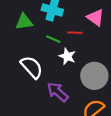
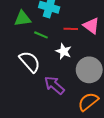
pink triangle: (95, 17) -> (91, 26), moved
green line: (53, 39) -> (41, 35), moved

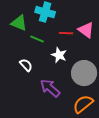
green triangle: (23, 19) -> (19, 23), turned 30
white semicircle: (30, 62) -> (26, 65), size x0.6

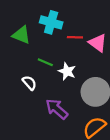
red line: (66, 33) -> (75, 37), moved
green line: (37, 39) -> (45, 62), moved

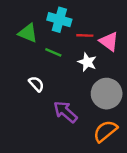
green line: (45, 62) -> (53, 52), moved
white star: (67, 71) -> (87, 62), moved

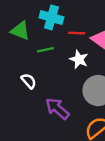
green line: (53, 52) -> (45, 50), turned -35

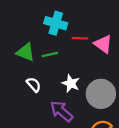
green triangle: (20, 31) -> (26, 52), moved
white star: (79, 59) -> (71, 83), moved

